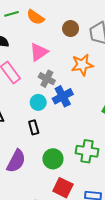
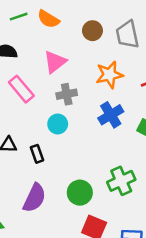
gray cross: (47, 79) -> (67, 94), turned -35
blue cross: (63, 96) -> (111, 115), moved
black rectangle: (34, 127) -> (37, 154), moved
green cross: (87, 151) -> (121, 181), turned -30

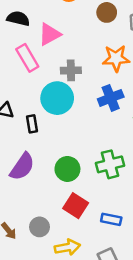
pink triangle: (55, 62) -> (50, 34), moved
cyan circle: (58, 124) -> (57, 98), size x1.6

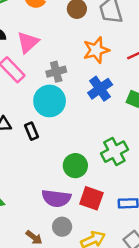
purple semicircle: (22, 167) -> (56, 198), moved, turned 76

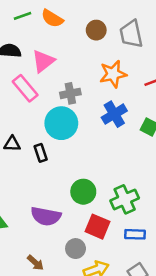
green cross: (114, 152) -> (125, 199), moved
purple semicircle: (56, 198) -> (46, 216), moved
gray circle: (62, 227) -> (76, 249), moved

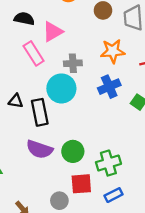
black rectangle: (41, 153) -> (40, 112), size x1.6
purple semicircle: (46, 216) -> (39, 149), moved
red square: (97, 227) -> (81, 184), turned -35
blue rectangle: (135, 234) -> (113, 195), turned -36

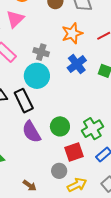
pink triangle: (53, 32) -> (15, 19), moved
gray cross: (73, 63) -> (41, 52), turned 35
purple semicircle: (39, 149) -> (31, 132), turned 55

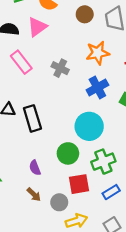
cyan circle: (37, 76) -> (89, 126), moved
purple semicircle: (31, 132) -> (35, 168), moved, size x0.6
brown arrow: (30, 185) -> (34, 195), moved

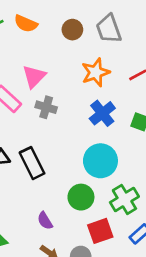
pink triangle: (37, 27) -> (34, 76), moved
gray cross: (60, 68) -> (46, 107), moved

